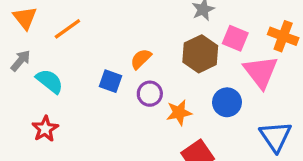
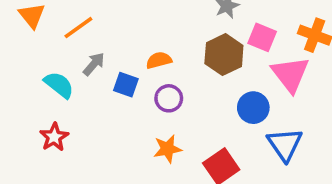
orange semicircle: (141, 59) -> (159, 60), turned 30
gray arrow: (20, 61) -> (94, 64), moved
orange star: (179, 113) -> (167, 149), moved
blue triangle: (276, 137) -> (285, 144), moved

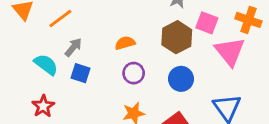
blue square: (126, 85) -> (80, 73), moved
blue circle: (253, 108) -> (181, 79), moved

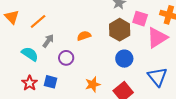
pink triangle: (230, 52) -> (157, 38), turned 40
blue square: (80, 73) -> (51, 82), moved
purple circle: (134, 73) -> (66, 58), moved

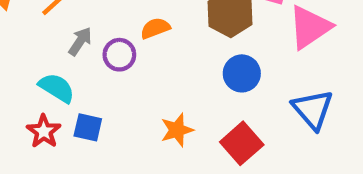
cyan semicircle: (30, 54) -> (57, 88), moved
purple circle: (66, 58) -> (119, 55), moved

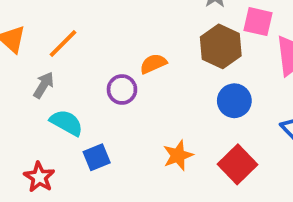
gray arrow: (80, 41) -> (44, 85), moved
blue square: (88, 127) -> (97, 157), turned -32
red star: (44, 131) -> (39, 177), moved

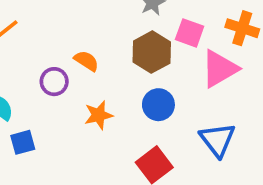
orange semicircle: (153, 64) -> (86, 61), turned 50
orange star: (178, 155) -> (99, 115), moved

